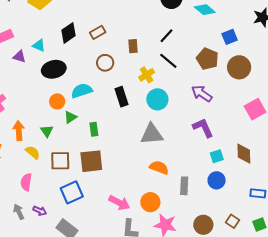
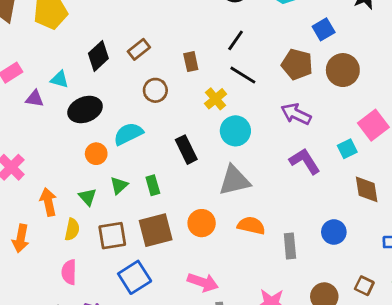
black rectangle: (121, 97) -> (186, 150), moved
green triangle: (70, 117) -> (119, 186), moved
yellow semicircle: (33, 152) -> (72, 229), turned 70
cyan square: (217, 156) -> (347, 149), moved
orange circle: (150, 202) -> (202, 223), moved

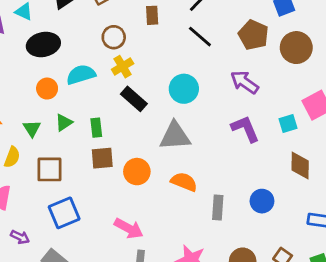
yellow cross: (215, 99) -> (123, 67), moved
black rectangle: (186, 150) -> (134, 99), turned -32
brown square: (156, 230) -> (102, 158), moved, size x0.7

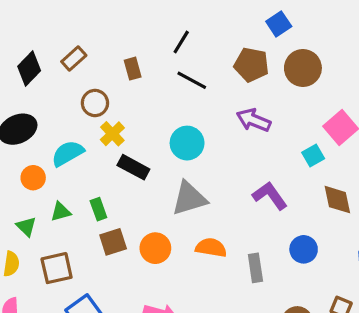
green triangle: (64, 123) -> (61, 212), turned 30
purple L-shape: (245, 129) -> (270, 196), moved

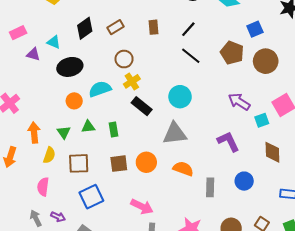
brown rectangle: (133, 69) -> (154, 27), moved
purple arrow: (254, 120) -> (239, 102), moved
brown square: (113, 242) -> (119, 164), moved

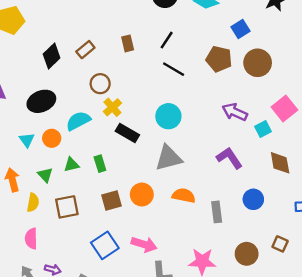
cyan triangle: (54, 42) -> (27, 140), moved, turned 40
blue square: (91, 197) -> (105, 245), moved

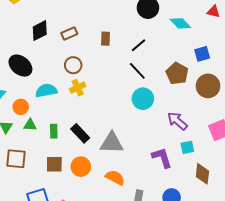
black ellipse: (41, 101) -> (20, 66), turned 45
cyan circle: (168, 116) -> (143, 99), moved
cyan square: (263, 129) -> (187, 147), moved
black rectangle: (127, 133) -> (80, 133), moved
orange circle: (52, 138) -> (21, 107), moved

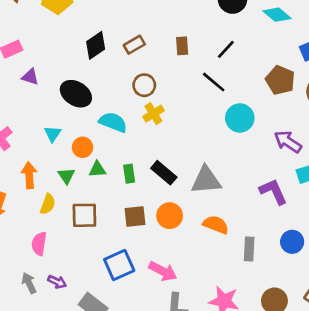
black line: (137, 71) -> (214, 82), moved
cyan semicircle: (46, 91) -> (113, 122), turned 40

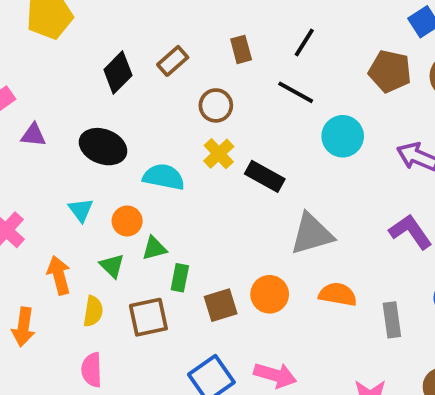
brown circle: (144, 85) -> (216, 105), moved
black rectangle: (164, 173) -> (265, 176), moved
green rectangle: (129, 174) -> (180, 278), moved, turned 30

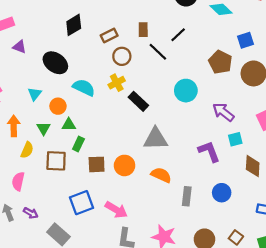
brown rectangle: (173, 61) -> (109, 35), moved
black line: (296, 92) -> (158, 52), moved

